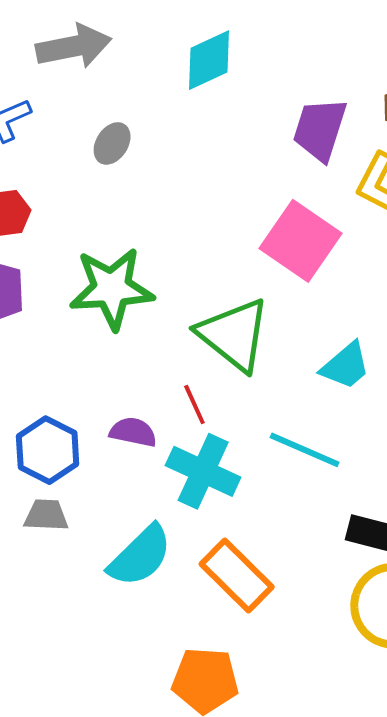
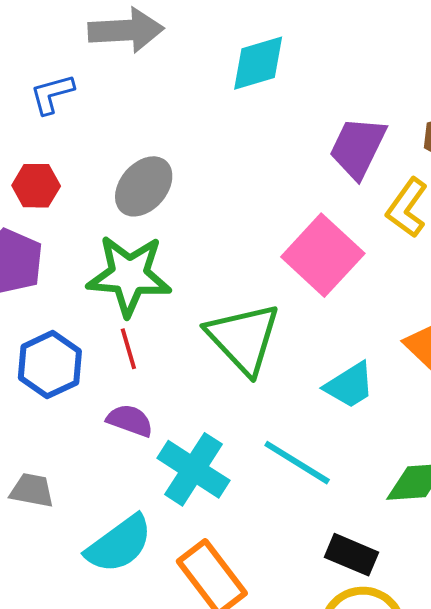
gray ellipse: (112, 143) -> (144, 186), moved, size x1.5
red line: (194, 405) -> (128, 349), moved
blue hexagon: (48, 450) -> (50, 365), moved

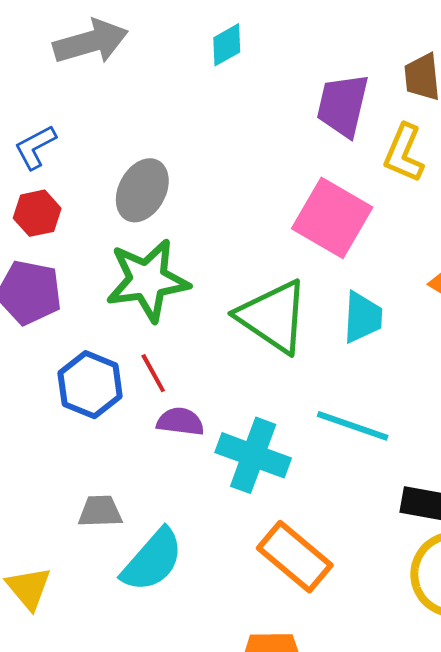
cyan diamond: (258, 63) -> (227, 45), size x0.7
blue L-shape: (52, 94) -> (35, 147), moved
red line: (128, 349) -> (153, 373), moved
cyan trapezoid: (350, 385) -> (363, 317), moved, turned -42
cyan semicircle: (119, 544) -> (152, 560), moved

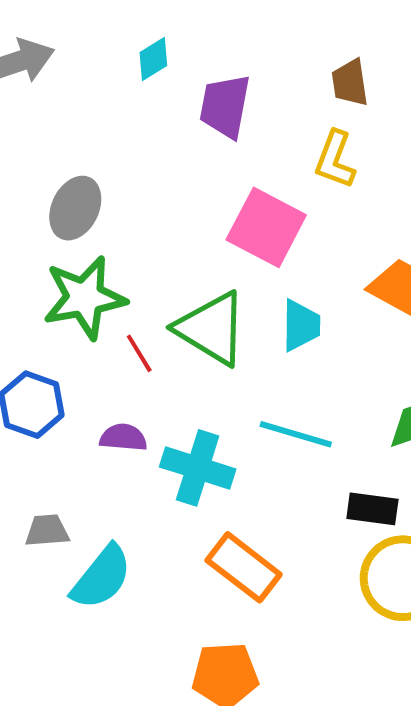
purple trapezoid: (343, 105) -> (225, 106), moved
red line: (153, 373) -> (139, 353), moved

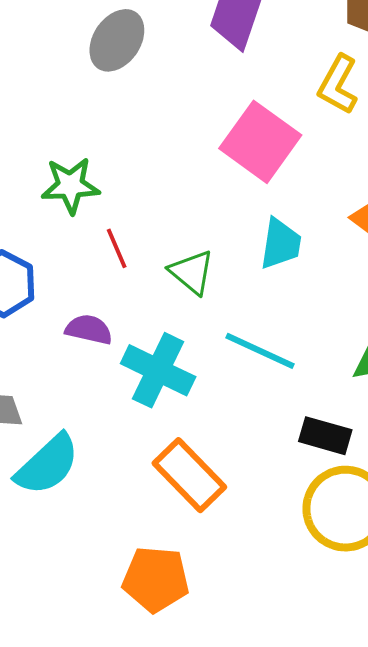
gray ellipse: (75, 208) -> (117, 40), moved
green star: (84, 298) -> (70, 186), size x0.7
green triangle: (211, 328) -> (192, 272), moved, size x0.6

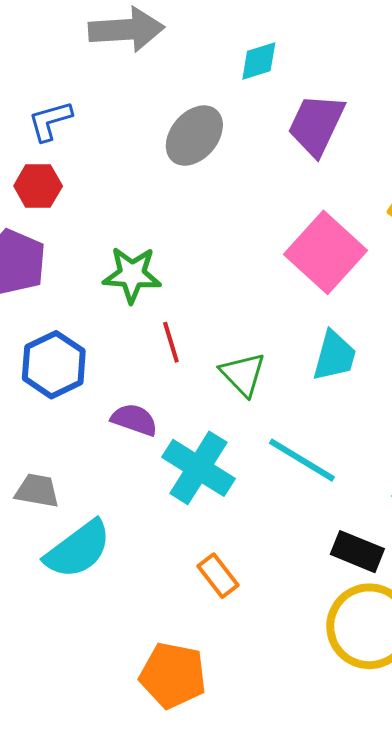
orange rectangle: (189, 475) -> (218, 576), size x0.6

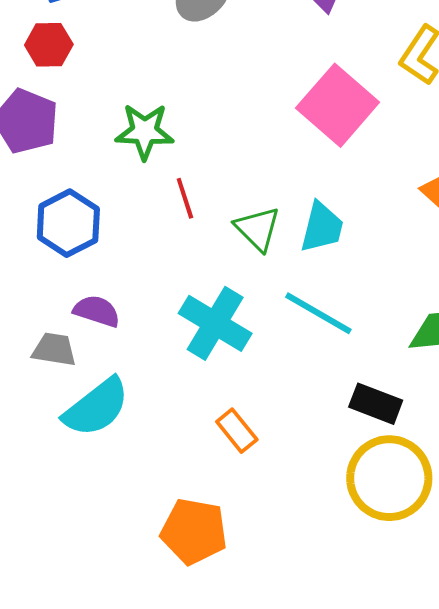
cyan trapezoid: (334, 356) -> (322, 227), moved
purple semicircle: (134, 420) -> (97, 311), moved

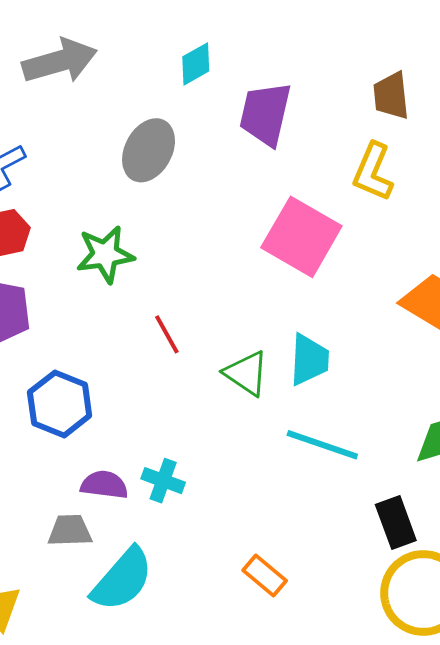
green star: (145, 131) -> (105, 254), moved
red line: (185, 198) -> (167, 334), moved
cyan cross: (215, 323) -> (163, 481), moved, size x0.6
black rectangle: (376, 404) -> (396, 522), turned 60

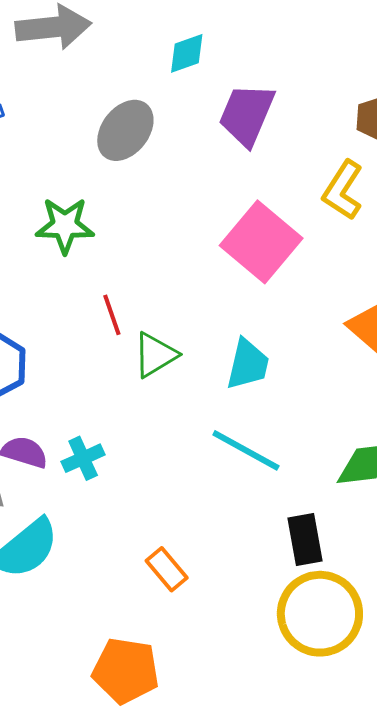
green triangle: (246, 373) -> (155, 355), moved, turned 45
cyan cross: (163, 481) -> (83, 458), turned 36

